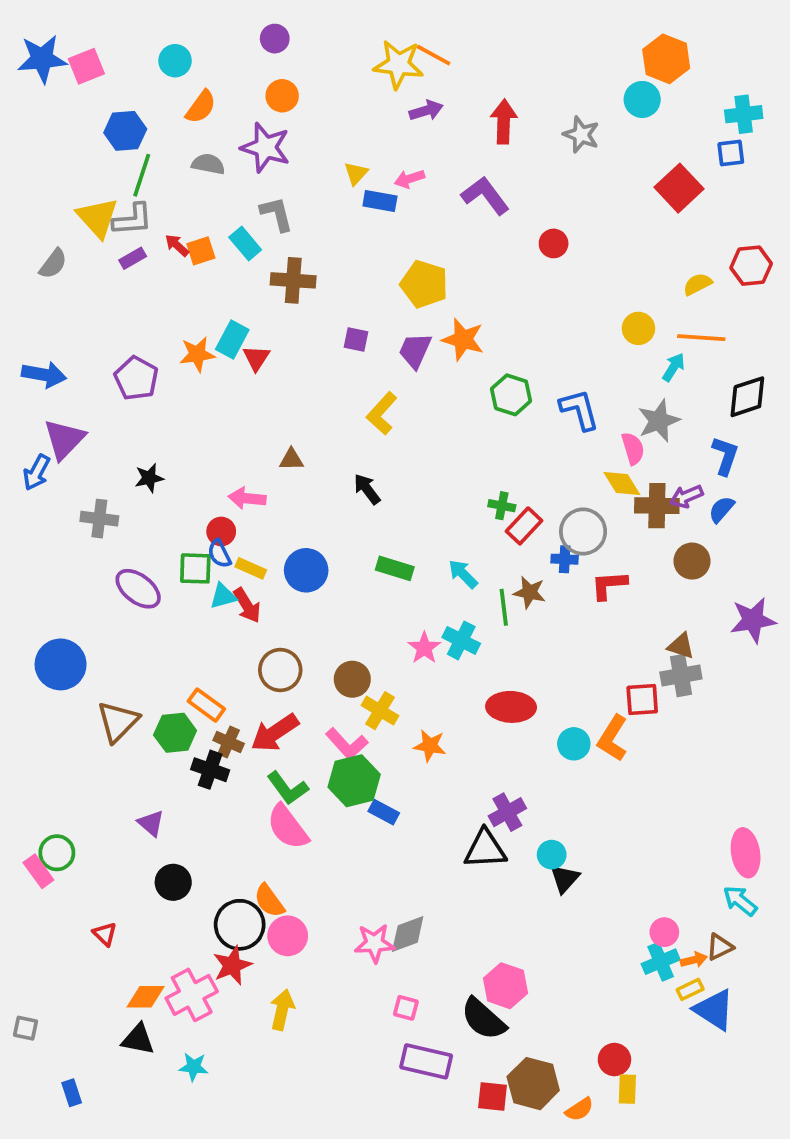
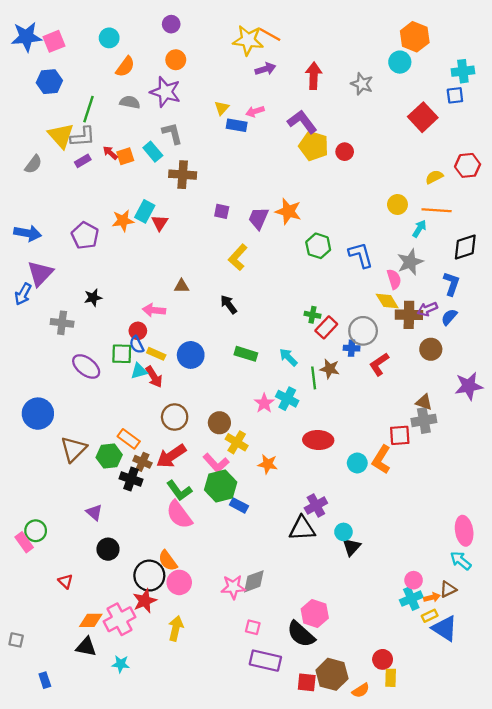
blue hexagon: (125, 131) -> (49, 82), moved
yellow pentagon: (424, 284) -> (314, 146), moved
red L-shape: (609, 585) -> (379, 364), turned -30

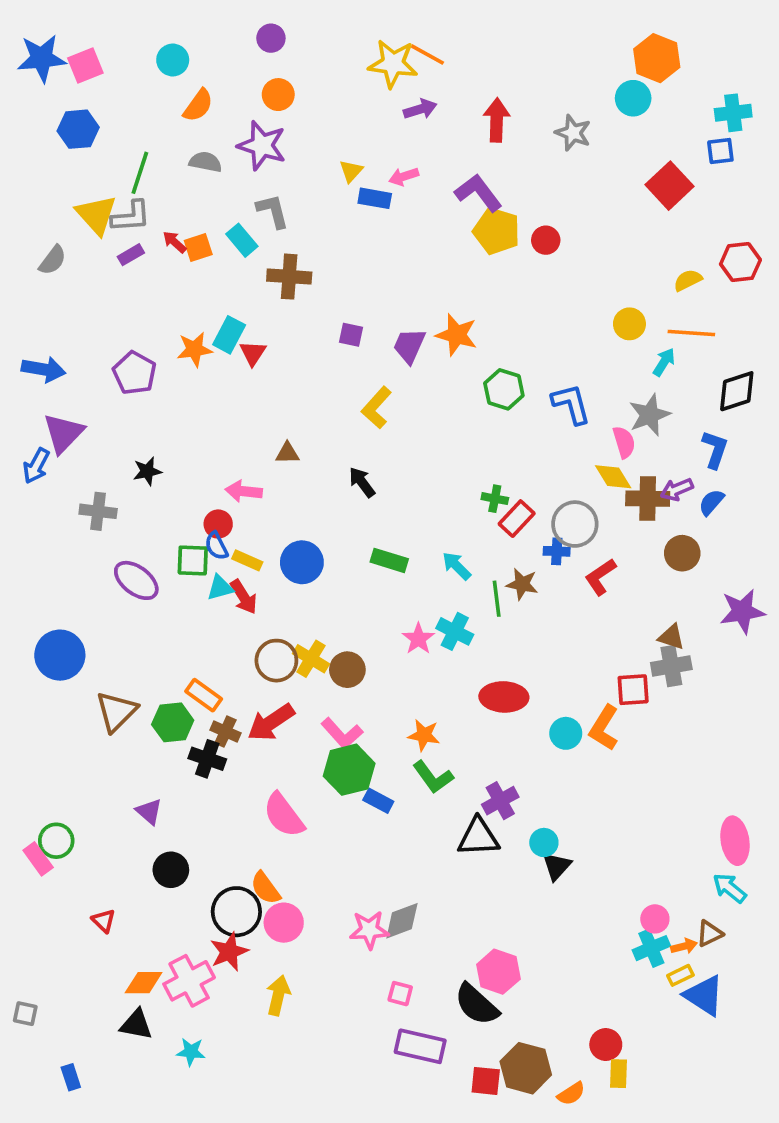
yellow cross: (237, 442) -> (311, 659), moved
green L-shape: (179, 491) -> (433, 777), moved

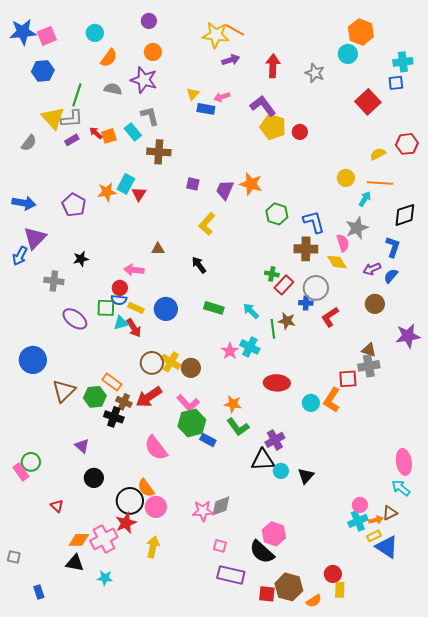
brown cross: (648, 499) -> (306, 249), moved
blue semicircle: (216, 546) -> (119, 300), turned -56
cyan circle: (544, 843) -> (281, 471), moved

